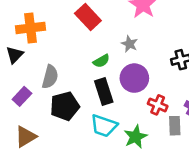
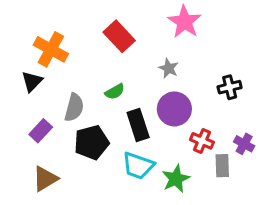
orange cross: (30, 28) -> (51, 49), turned 36
green semicircle: (101, 61) -> (115, 92), moved

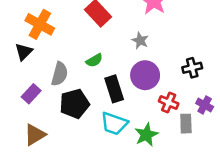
black cross: (230, 87) -> (192, 68), moved

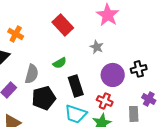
orange cross: (40, 24) -> (16, 34), size x0.7
purple circle: (145, 75) -> (113, 75), moved
red cross: (169, 102) -> (105, 101), moved

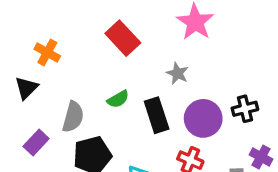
black rectangle: (76, 86) -> (157, 115), moved

